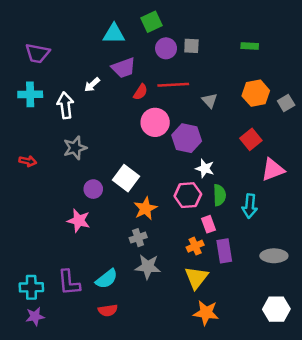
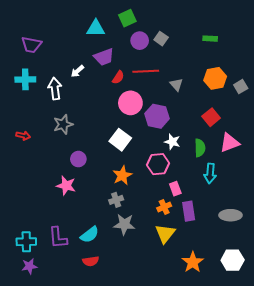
gray square: (191, 46) -> (161, 39), turned 32
white square: (126, 178) -> (120, 140), moved
green semicircle: (219, 195) -> (200, 148), moved
orange star: (206, 313) -> (193, 262), moved, turned 30

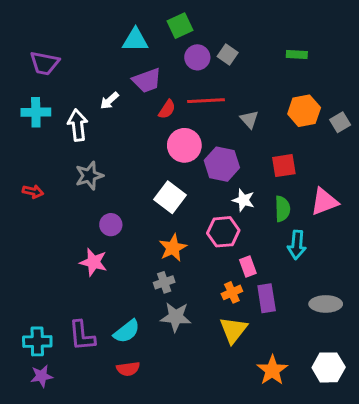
red square: (211, 117) -> (284, 166), moved, turned 30

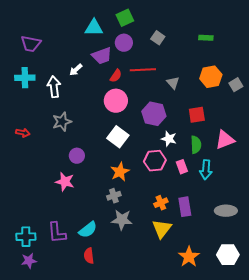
purple circle: (197, 57) -> (124, 43), moved
pink circle: (184, 145) -> (116, 101), moved
pink rectangle: (248, 266) -> (182, 167), moved
red semicircle: (128, 369) -> (89, 256), turned 91

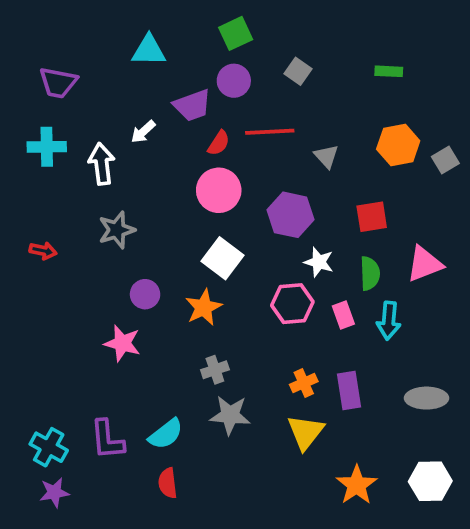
cyan triangle: (94, 28) -> (149, 50), moved
orange star: (120, 172) -> (204, 307), moved
cyan cross: (26, 237) -> (49, 447), turned 30

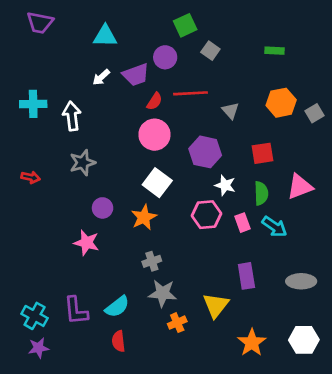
green square: (236, 33) -> (185, 25), moved
purple trapezoid: (58, 83) -> (40, 23), moved
white arrow: (143, 132) -> (101, 77), moved
cyan arrow: (389, 321) -> (274, 227), turned -60
orange cross: (304, 383) -> (177, 323), moved

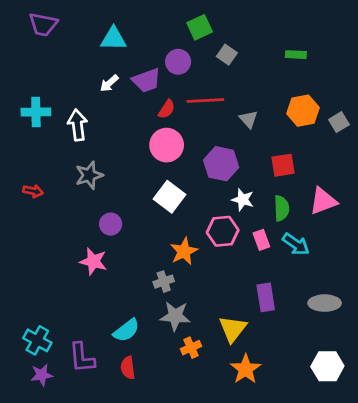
orange star: (144, 217) -> (184, 251), moved
purple L-shape: (76, 311) -> (82, 358), moved
orange star: (252, 343) -> (246, 369), moved

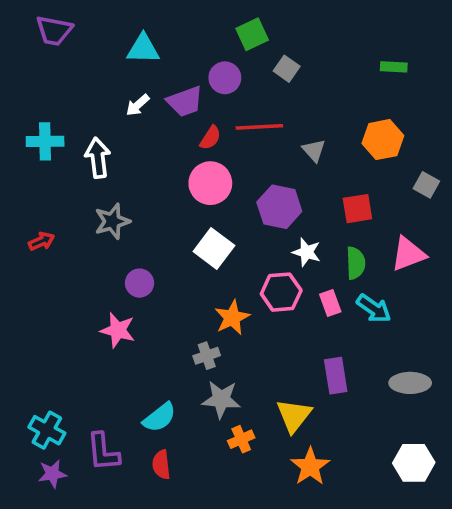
green rectangle: (296, 55) -> (394, 67), moved
gray square: (339, 122) -> (426, 185), moved, turned -30
red arrow: (33, 191) -> (41, 241), turned -36

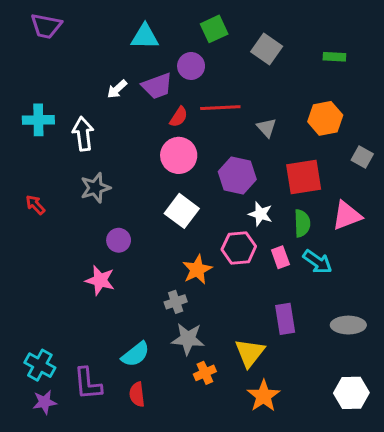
cyan triangle: (143, 49) -> (145, 37), moved
gray square: (287, 69) -> (267, 49), moved, size x1.4
red square: (357, 209) -> (304, 177), size x1.4
red arrow: (41, 241) -> (35, 205), turned -110

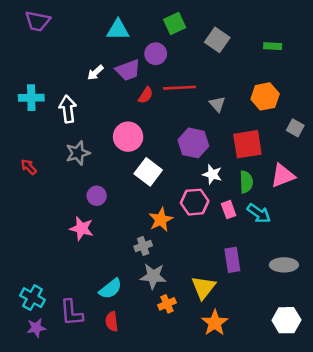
pink circle: (179, 155) -> (128, 137), moved

